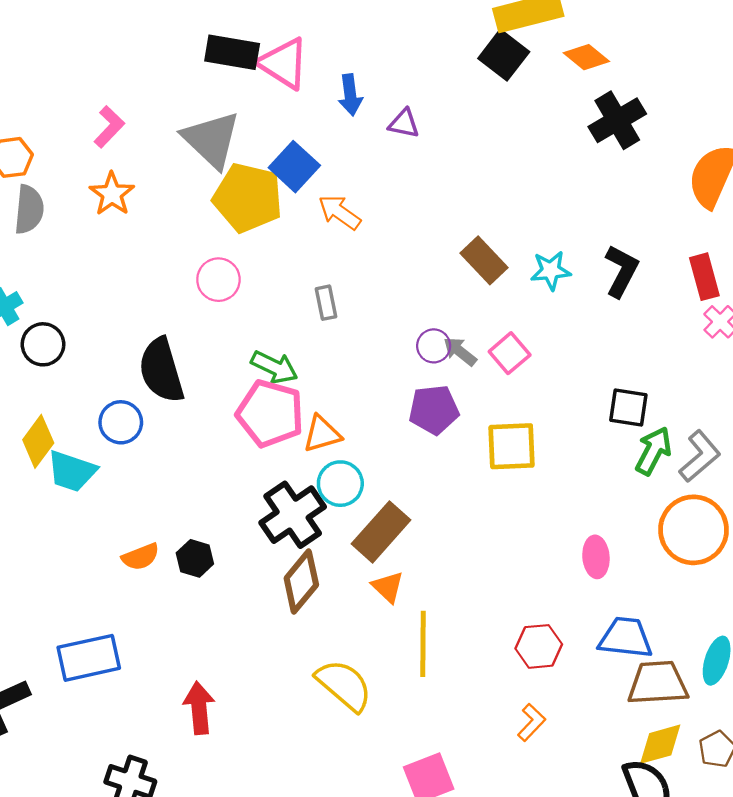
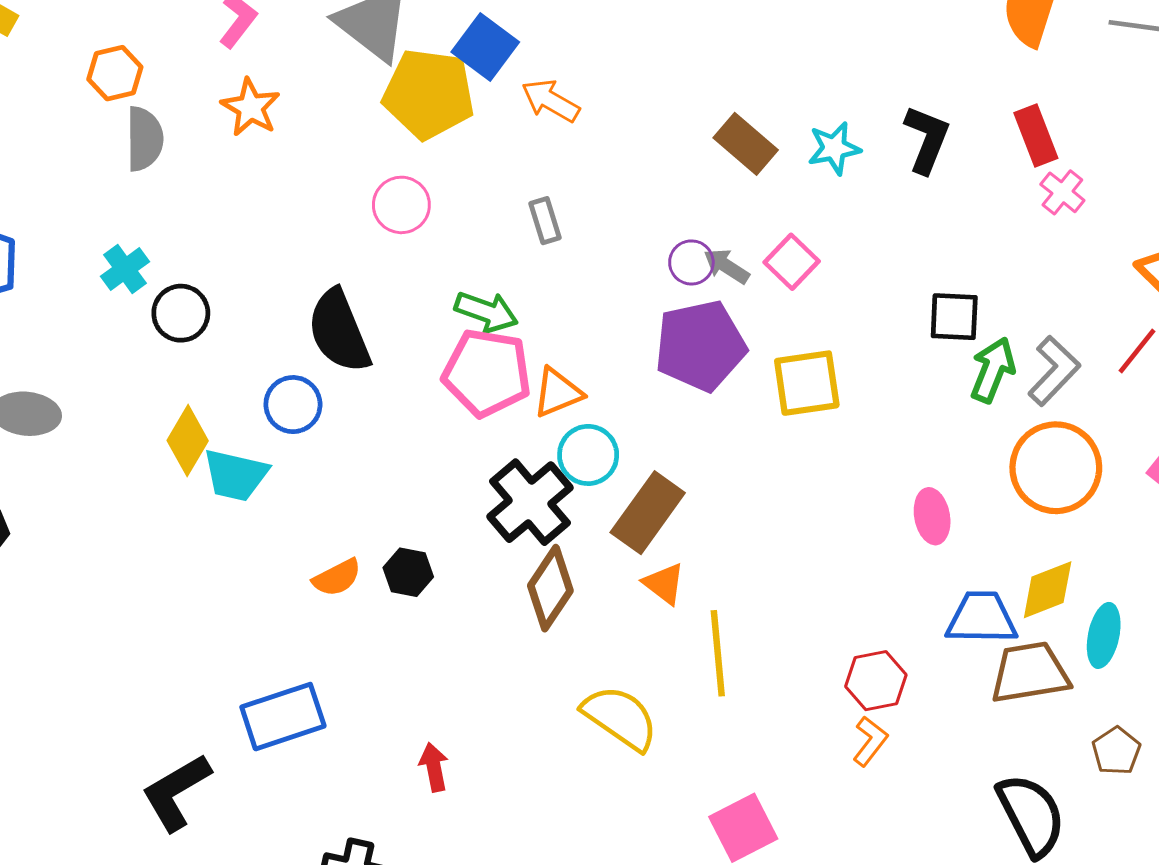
purple pentagon: (434, 410) -> (700, 346), size x1.4
red hexagon: (539, 646) -> (876, 681), moved
red arrow: (199, 708) -> (434, 767), size x0.7
yellow diamond: (660, 744) -> (1048, 590), moved

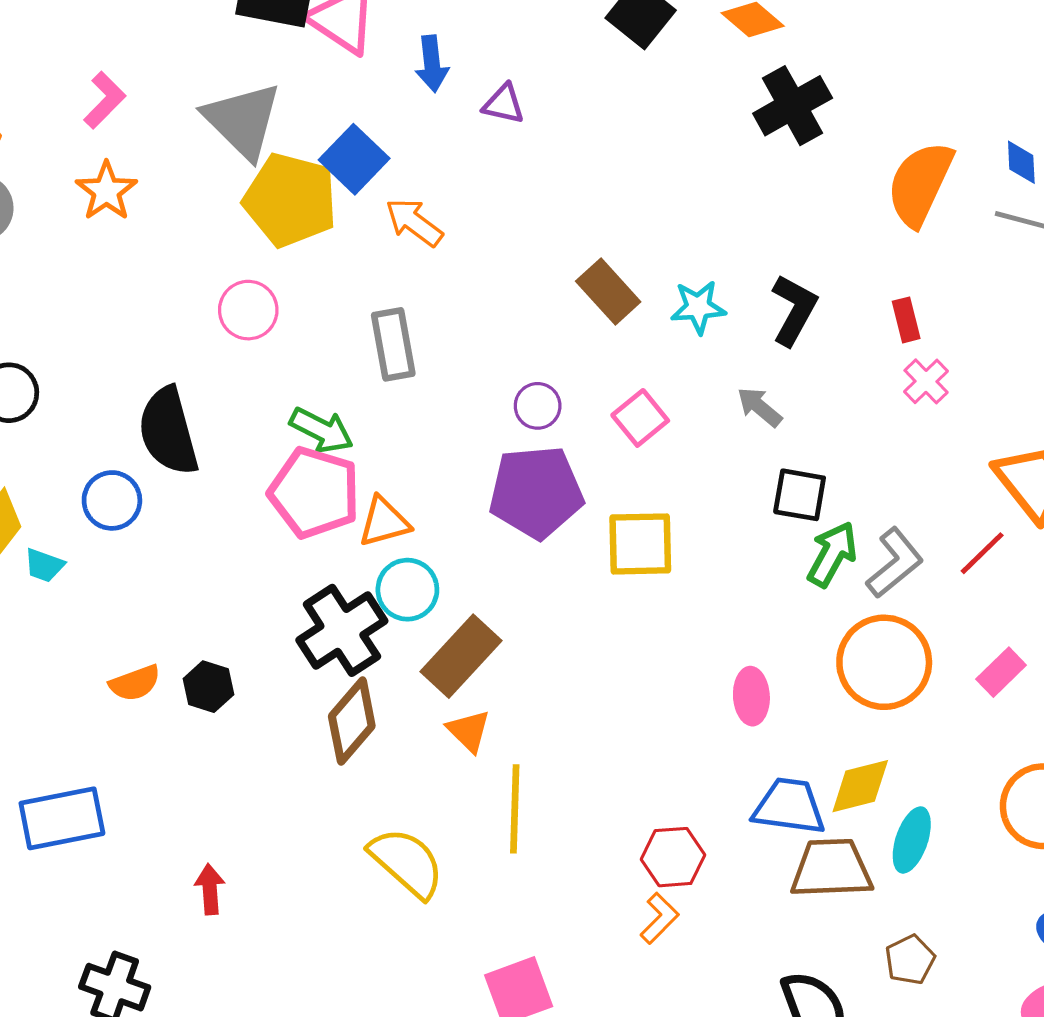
red rectangle: (1036, 136) -> (906, 320), size x0.7
gray rectangle: (545, 221) -> (393, 344), size x1.5
gray arrow: (726, 266) -> (759, 407), moved
cyan trapezoid: (236, 475) -> (44, 565), size x0.6

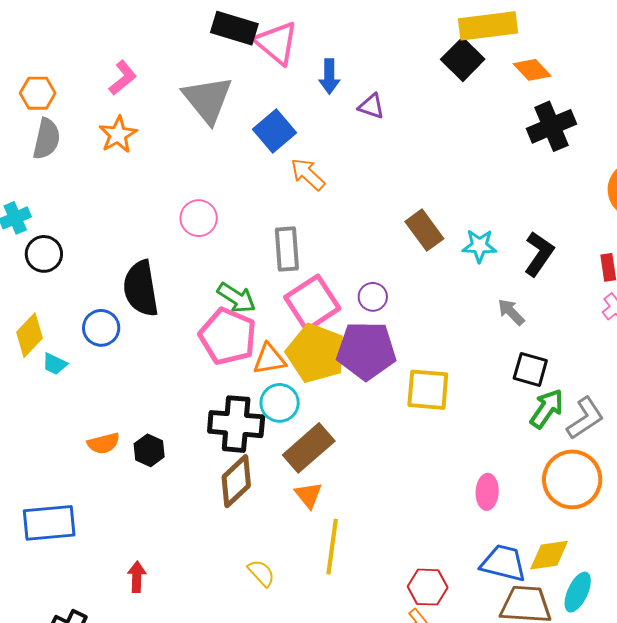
yellow pentagon: (290, 200) -> (316, 353), moved
pink square: (640, 418) -> (312, 303), moved, size x1.6
black cross: (342, 630) -> (236, 424), turned 32
yellow semicircle: (407, 863) -> (261, 573), size x0.6

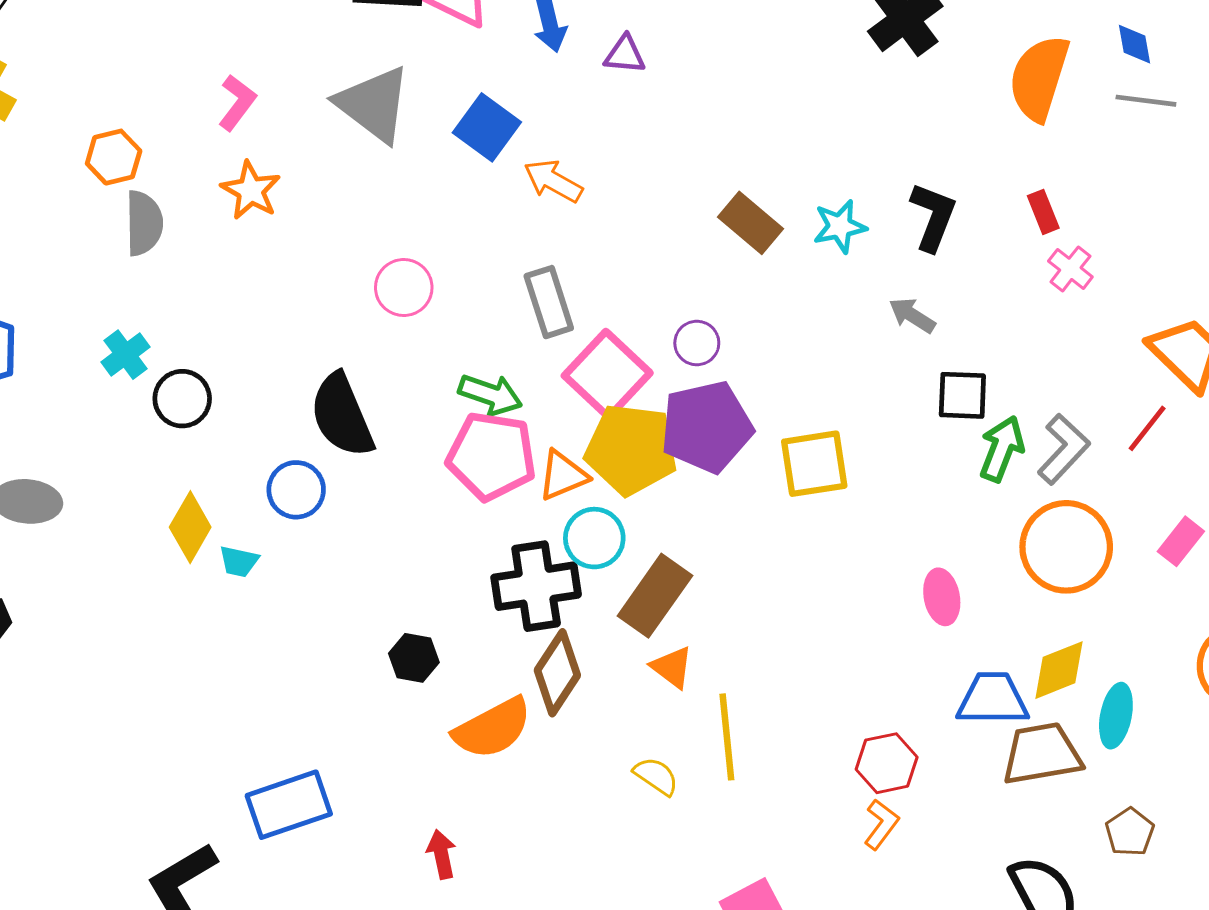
orange semicircle: (103, 443) -> (493, 728), moved, size x1.6
yellow semicircle: (261, 573) -> (656, 776), moved

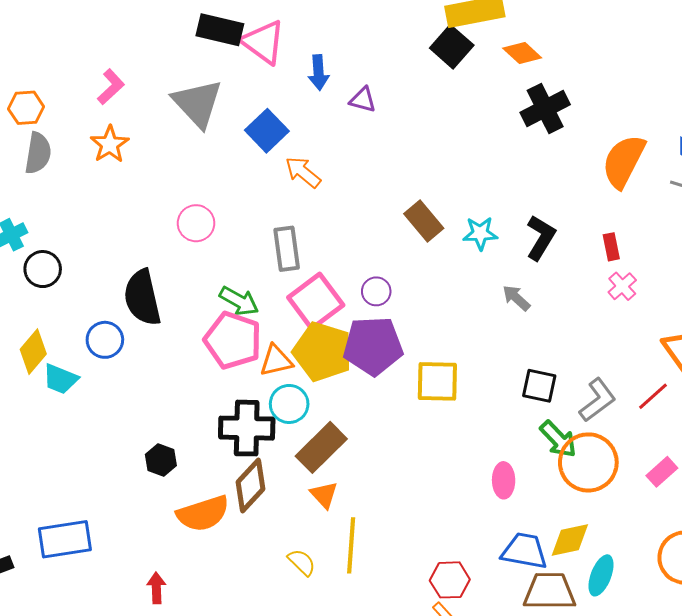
black square: (962, 395) -> (539, 386), moved
green arrow: (1002, 449) -> (558, 439), moved, turned 105
cyan trapezoid: (239, 561) -> (60, 379), size x1.4

